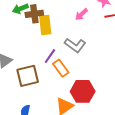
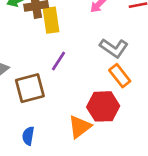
gray L-shape: (75, 45) -> (114, 48), moved
orange rectangle: (61, 68) -> (120, 76), moved

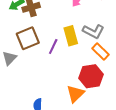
yellow rectangle: (51, 20) -> (71, 36), moved
brown square: (30, 88) -> (28, 38), moved

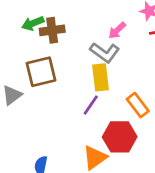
gray L-shape: (93, 31) -> (105, 52), moved
purple line: (53, 46) -> (91, 105), moved

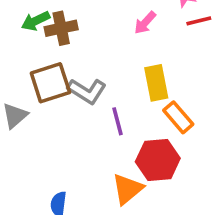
gray L-shape: (105, 52) -> (87, 91), moved
yellow rectangle: (100, 77) -> (156, 83), moved
purple line: (91, 105) -> (118, 121), turned -45

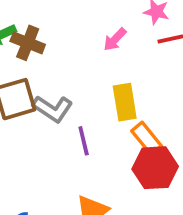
brown cross: (61, 28) -> (28, 43), turned 32
red hexagon: (158, 160) -> (155, 168), moved

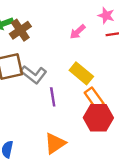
brown cross: (28, 43) -> (20, 30), turned 30
yellow rectangle: (125, 102) -> (81, 73), turned -45

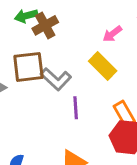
yellow rectangle: (81, 73) -> (103, 66), moved

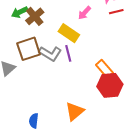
yellow rectangle: (103, 66) -> (69, 33), moved
purple line: (76, 108) -> (68, 53), moved

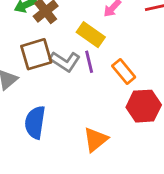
orange rectangle: (104, 69) -> (124, 72), moved
blue semicircle: (34, 121) -> (35, 122), moved, size x1.6

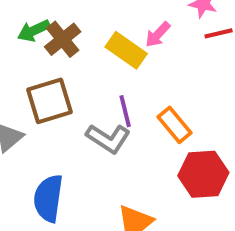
yellow rectangle: (91, 35) -> (126, 50), moved
gray L-shape: (65, 61) -> (108, 138), moved

